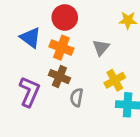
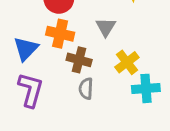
blue triangle: (30, 38) -> (26, 49), moved, turned 45
brown cross: (59, 77) -> (79, 60), moved

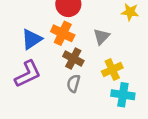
purple L-shape: (31, 90) -> (28, 74), turned 36

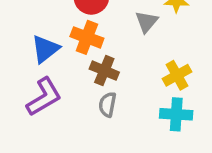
gray triangle: (101, 37) -> (147, 22), moved
yellow cross: (112, 70) -> (177, 75), moved

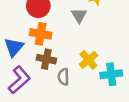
brown cross: (104, 71) -> (46, 59), moved
yellow cross: (177, 75) -> (88, 60), moved

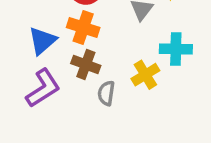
cyan cross: (111, 74) -> (176, 49), moved

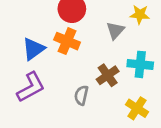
brown cross: (86, 65) -> (108, 75), moved, turned 30
yellow cross: (145, 75) -> (137, 108), moved, turned -30

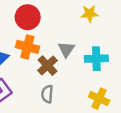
gray triangle: (115, 30) -> (66, 49), moved
brown cross: (108, 75) -> (48, 66), moved

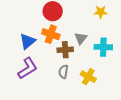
brown cross: (48, 66) -> (65, 50), turned 35
yellow cross: (99, 99) -> (88, 77), moved

